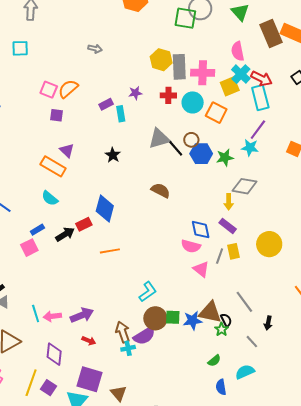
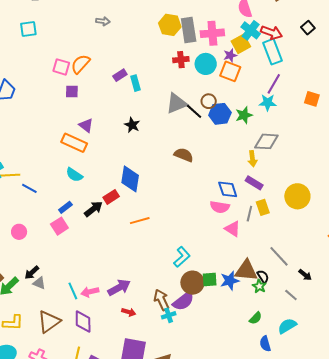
purple star: (135, 93) -> (230, 55), moved
black arrow: (268, 323) -> (305, 275), turned -56
purple diamond: (54, 354) -> (83, 322), moved

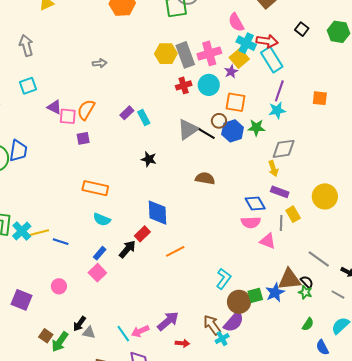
orange square: (230, 71) -> (235, 102), moved
green star: (244, 115) -> (256, 128), turned 30
purple triangle: (86, 125) -> (54, 107), moved

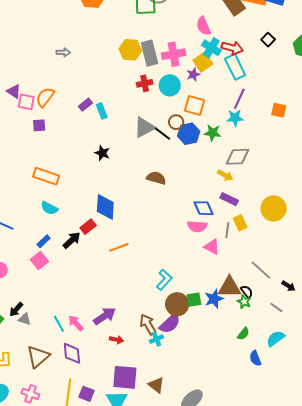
yellow arrow: (273, 169) -> (225, 175), turned -49
pink arrow: (140, 331) -> (76, 323), turned 66

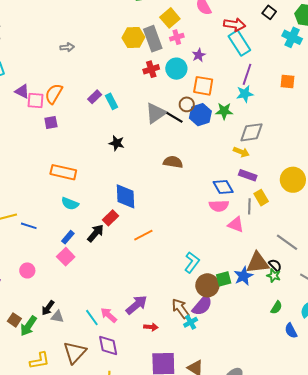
cyan cross: (211, 48) -> (292, 37), moved
pink cross: (174, 54) -> (177, 37), size x0.6
yellow square: (203, 62) -> (170, 18), moved

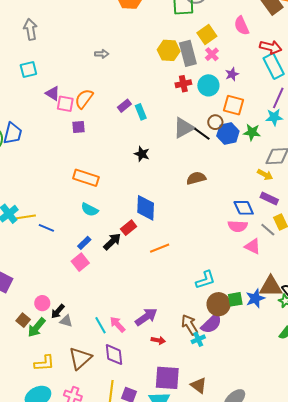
pink cross: (177, 37) -> (212, 54), turned -32
brown semicircle: (173, 162) -> (196, 178), turned -30
gray line: (249, 206) -> (268, 230), turned -56
cyan L-shape: (192, 262) -> (205, 280), turned 30
pink circle: (27, 270) -> (42, 303), moved

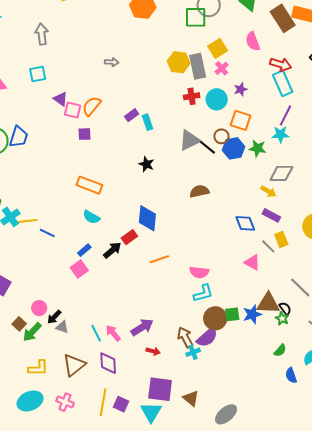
pink semicircle: (238, 226) -> (199, 272), moved

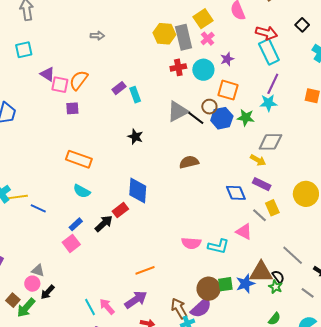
orange line: (159, 259) -> (145, 270), moved
cyan L-shape: (203, 293) -> (218, 246), moved, turned 30
gray triangle: (62, 327) -> (38, 270), moved

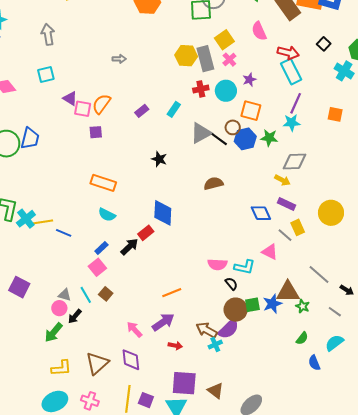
cyan rectangle: (135, 95) -> (174, 109), moved, turned 56
black semicircle: (278, 277) -> (231, 284), moved
brown square: (13, 300) -> (106, 294), moved
cyan line: (90, 307) -> (86, 295), moved
brown arrow: (179, 308) -> (207, 330), turned -30

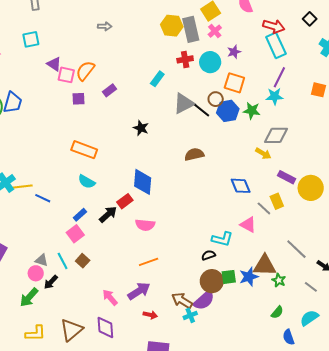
purple rectangle: (142, 111) -> (109, 90), moved
purple rectangle: (287, 204) -> (287, 177), moved
pink semicircle: (217, 264) -> (145, 225), moved
black semicircle: (231, 284) -> (208, 255), turned -72

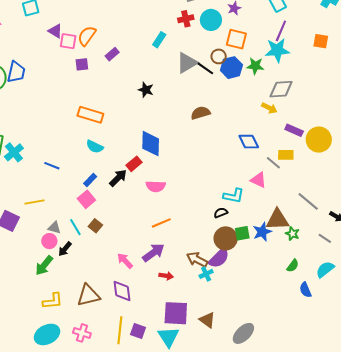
cyan star: (275, 96) -> (277, 50), size x1.4
yellow line: (23, 186) -> (35, 202), moved
yellow rectangle: (277, 201) -> (286, 155), turned -63
brown triangle: (71, 330) -> (88, 295), turned 30

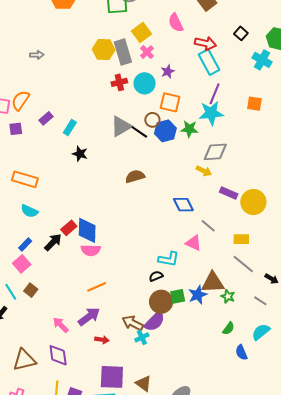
cyan rectangle: (159, 40) -> (70, 128), moved
blue diamond: (151, 144) -> (87, 230), moved
yellow rectangle: (286, 155) -> (241, 239), moved

